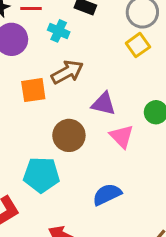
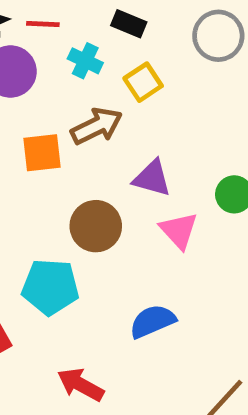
yellow square: (138, 45) -> (143, 82), moved

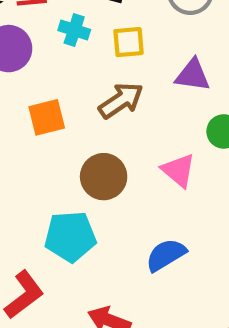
yellow square: (143, 82) -> (129, 42), turned 36
brown arrow: (97, 126) -> (121, 100), moved
purple triangle: (152, 178) -> (193, 75), moved

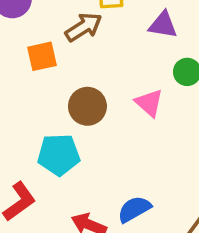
brown arrow: (121, 100) -> (84, 27), moved
blue semicircle: (166, 255) -> (134, 209), moved

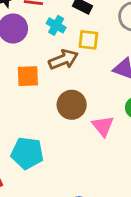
brown circle: (87, 106) -> (72, 105), moved

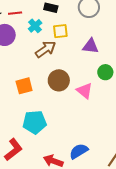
cyan cross: (56, 25) -> (35, 26), turned 32
orange square: (28, 76) -> (24, 86), moved

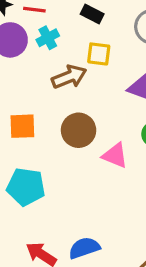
cyan cross: (35, 26) -> (48, 38), moved
pink triangle: (85, 91) -> (115, 155), turned -30

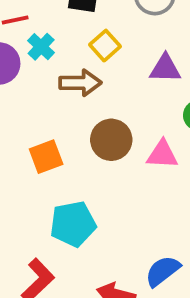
yellow square: (99, 54) -> (105, 46), turned -30
brown arrow: (69, 77) -> (80, 83), turned 40

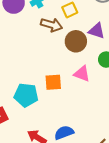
brown circle: (111, 140) -> (76, 41), moved
orange square: (46, 157) -> (53, 82), moved

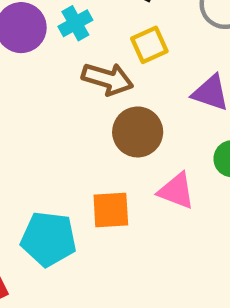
brown circle: (76, 41) -> (138, 132), moved

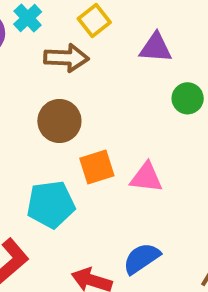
brown circle: (138, 132) -> (59, 121), moved
pink triangle: (176, 191) -> (146, 177), moved

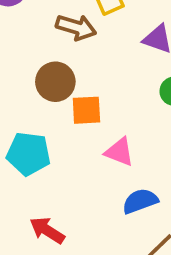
orange square: (97, 167) -> (86, 110), moved
blue semicircle: (141, 258) -> (140, 201), moved

